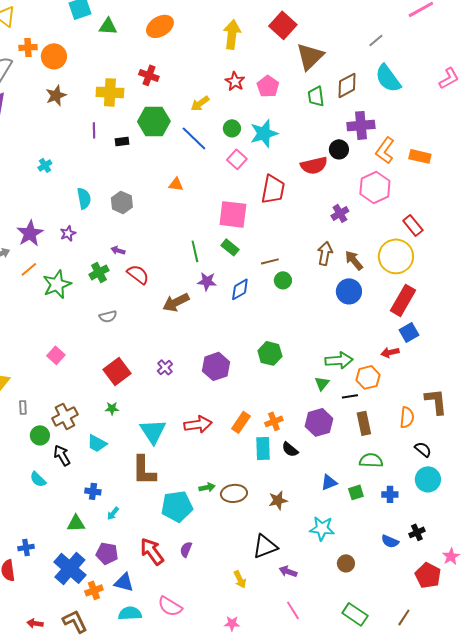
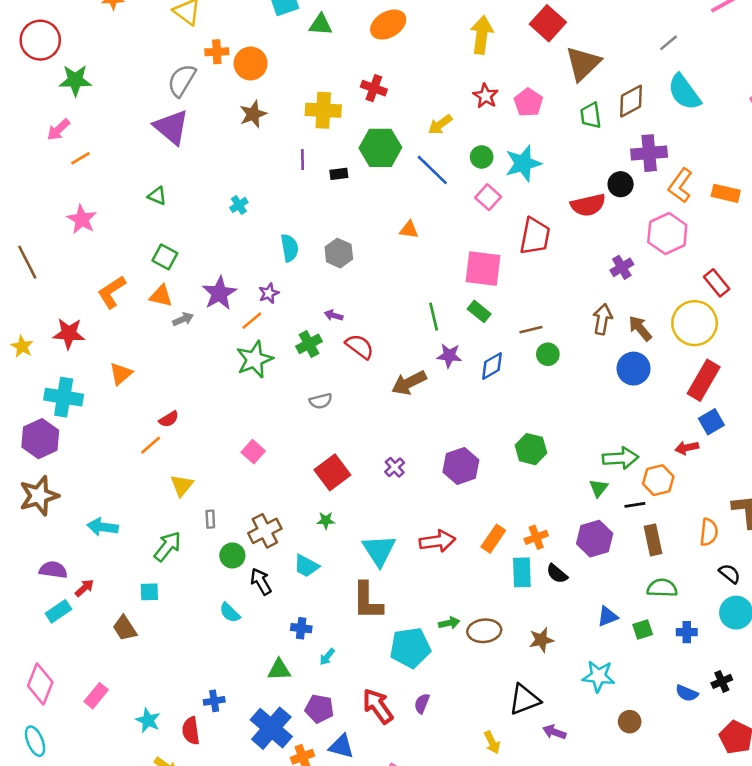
orange line: (29, 269) -> (252, 321), moved

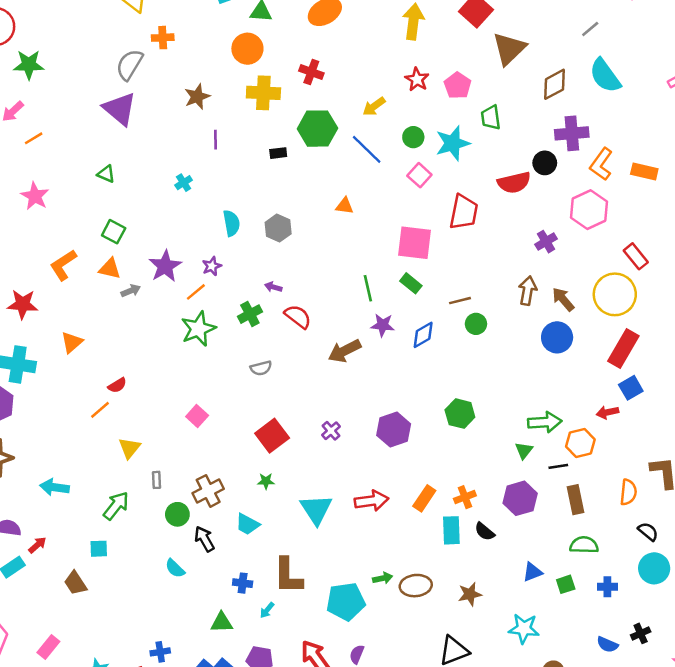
orange circle: (251, 63) -> (247, 49), moved
green trapezoid: (591, 115) -> (491, 117), moved
purple line: (302, 160) -> (216, 140), moved
brown L-shape: (367, 601) -> (288, 576), moved

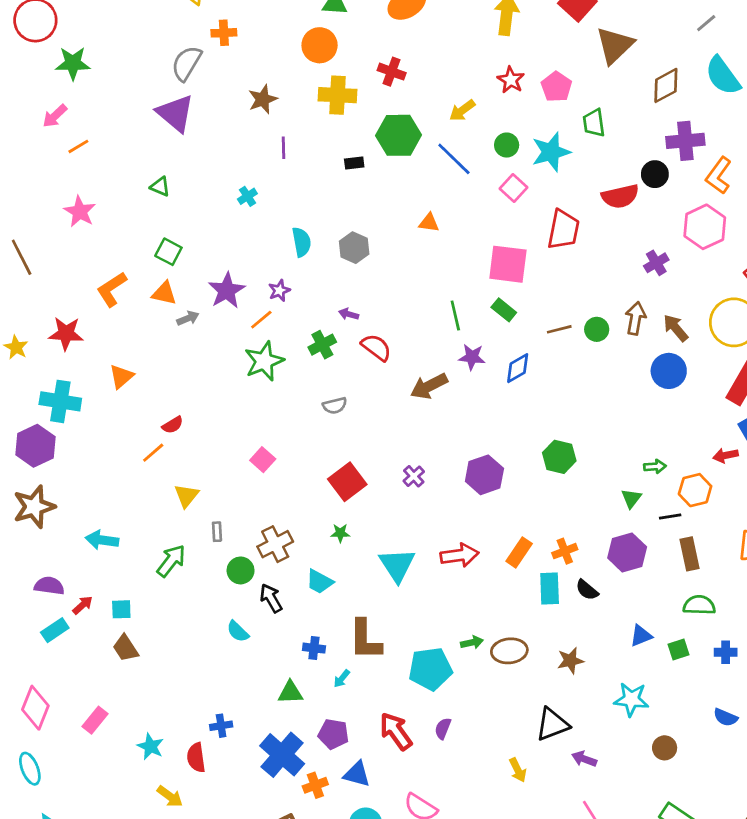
green circle: (476, 324) -> (597, 329), moved
green arrow: (545, 422) -> (655, 467), size x0.6
cyan square: (99, 549) -> (121, 609), moved

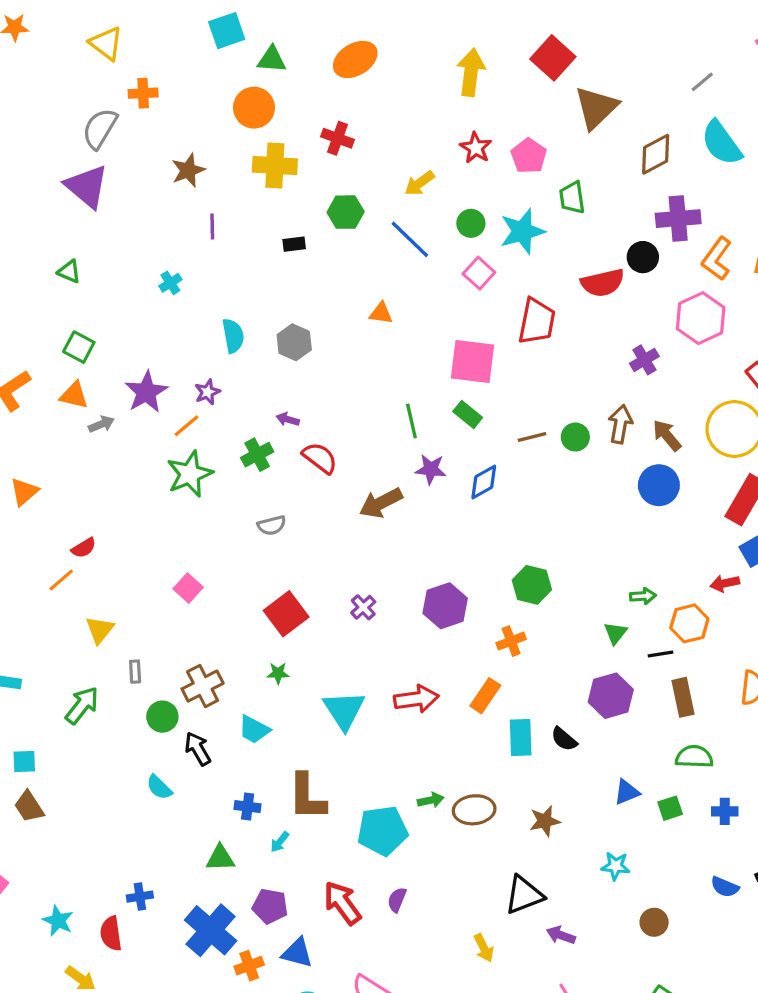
green hexagon: (398, 135) -> (346, 212), size x0.7
orange cross: (565, 551) -> (511, 641), moved
cyan star: (631, 699) -> (615, 866), size x0.7

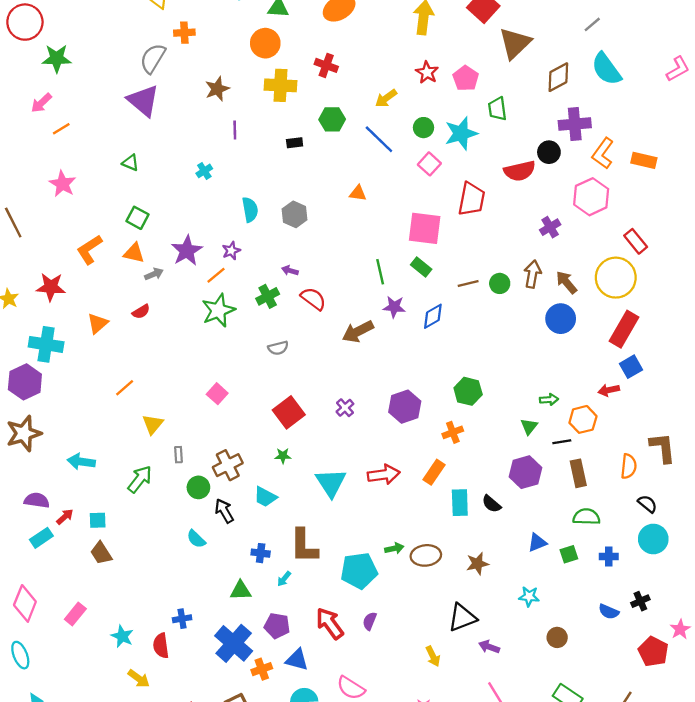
red semicircle: (84, 548) -> (141, 312), moved

